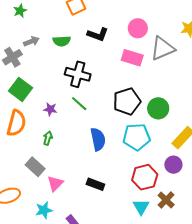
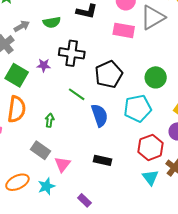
black pentagon: (127, 101) -> (109, 74), moved
green line: (79, 104) -> (77, 94), moved
purple star: (50, 109) -> (44, 65), moved
cyan star: (44, 210) -> (46, 186), moved

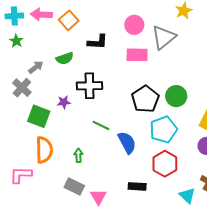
black pentagon: (109, 74) -> (145, 99), moved
red hexagon: (150, 147) -> (165, 164), moved

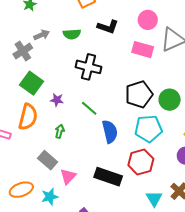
purple star: (64, 102) -> (57, 100), moved
black rectangle: (137, 186) -> (108, 177), size x1.5

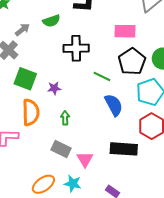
pink rectangle: (143, 50) -> (125, 31), moved
green line: (89, 108) -> (102, 76), moved
cyan star: (50, 197) -> (73, 184), turned -30

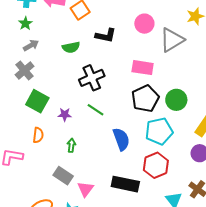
gray arrow: (22, 30) -> (31, 45), moved
black cross: (76, 48) -> (92, 78), turned -30
green line: (102, 76) -> (96, 110), moved
orange semicircle: (31, 112) -> (38, 135), size x0.6

